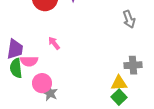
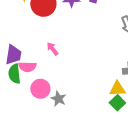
gray star: (50, 93) -> (58, 99), moved

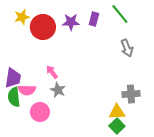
gray star: (58, 99) -> (58, 90), moved

